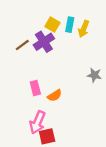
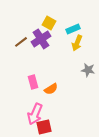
cyan rectangle: (70, 25) -> (73, 29), moved, turned 56
yellow arrow: (84, 29) -> (77, 43), moved

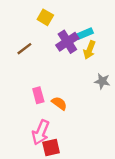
yellow square: (49, 23) -> (45, 17), moved
purple cross: (41, 39) -> (67, 42), moved
orange semicircle: (51, 89) -> (59, 103), turned -112

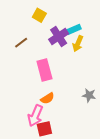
gray star: (102, 81) -> (89, 95), moved
pink rectangle: (38, 95) -> (44, 70), moved, size x1.5
orange semicircle: (59, 103) -> (47, 98), moved, turned 112

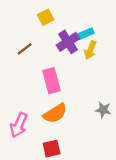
yellow square: (39, 15) -> (46, 17), turned 32
orange semicircle: (47, 98) -> (55, 113), size x1.5
pink arrow: (35, 116) -> (19, 125), moved

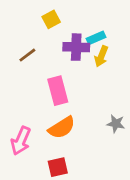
purple cross: (68, 42) -> (76, 47), turned 35

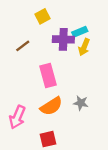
gray star: (116, 124) -> (81, 103), moved

